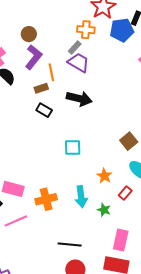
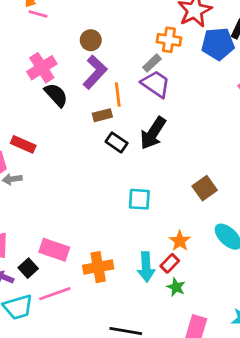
black arrow: (79, 99) -> (153, 133), turned 105
black rectangle: (44, 110) -> (117, 142), moved
brown square: (129, 141) -> (205, 188), moved
red rectangle: (125, 193) -> (170, 263), moved

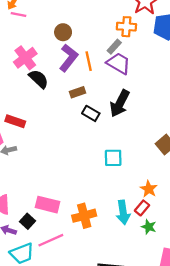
orange line: (118, 95) -> (89, 61), moved

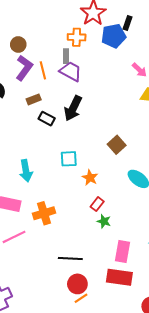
gray rectangle: (114, 47) -> (66, 56), turned -40
orange star: (149, 189) -> (90, 178), moved
cyan arrow: (123, 212) -> (26, 171), moved

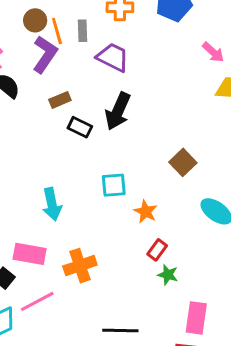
gray rectangle: (66, 56) -> (82, 31), moved
orange line: (43, 70) -> (57, 31), moved

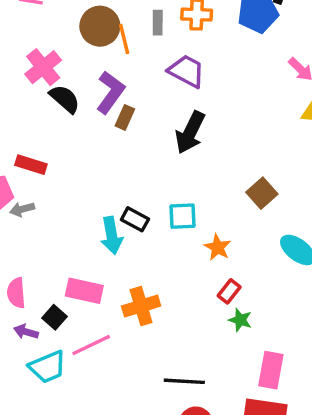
brown circle: (35, 20) -> (100, 26), size x1.5
gray rectangle: (82, 31) -> (158, 23), moved
purple L-shape: (45, 54) -> (110, 92), moved
brown rectangle: (60, 100) -> (125, 117), turned -45
black rectangle: (80, 127) -> (135, 219), moved

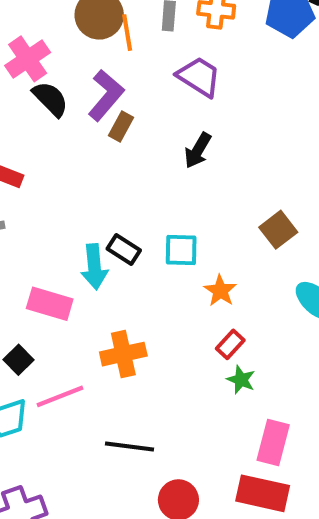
black arrow: (190, 132) -> (198, 150), size x0.7
pink rectangle: (84, 291) -> (50, 304), moved
black line: (184, 381) -> (130, 447), moved

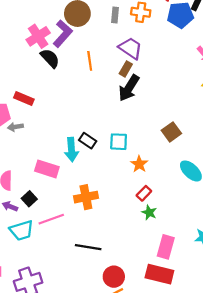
orange line: (127, 33) -> (90, 61), moved
purple L-shape: (106, 95) -> (63, 34), moved
brown rectangle: (121, 127) -> (126, 69), moved
black arrow: (198, 150) -> (129, 88), size x1.4

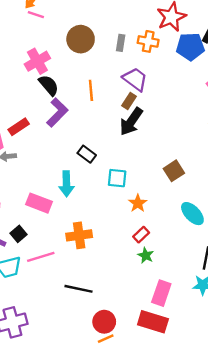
purple L-shape: (63, 34) -> (57, 112), moved
red rectangle: (24, 99) -> (19, 127), turned -60
black rectangle: (88, 141) -> (87, 154), moved

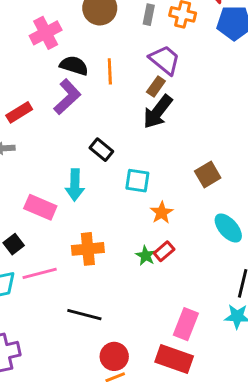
black semicircle: (49, 85) -> (74, 66), moved, turned -35
green star: (146, 255) -> (146, 256), moved

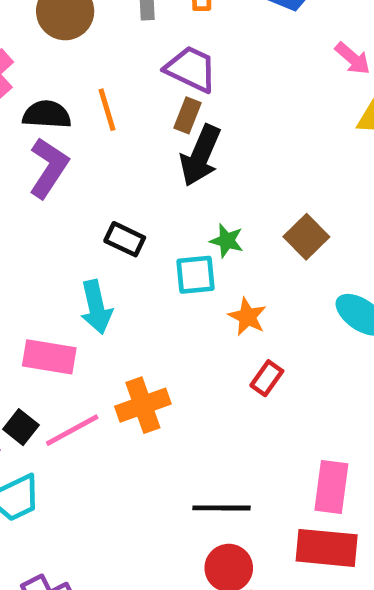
green star: (146, 256) -> (227, 241), moved
pink line: (40, 273) -> (72, 430), moved
black line: (84, 315) -> (221, 508), moved

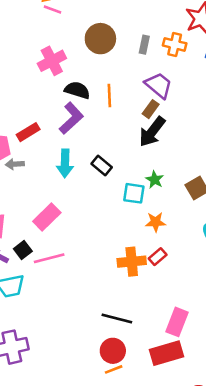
cyan arrow: (96, 307) -> (65, 163), moved
orange star: (247, 317) -> (155, 222), turned 30
pink rectangle: (49, 357) -> (47, 217), turned -68
orange cross: (143, 405) -> (132, 262), moved
red rectangle: (327, 548) -> (167, 353), turned -36

